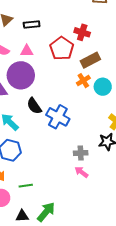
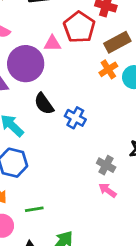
pink triangle: (27, 51) -> (52, 43), moved
blue cross: (58, 117) -> (75, 118), size x0.7
gray cross: (81, 153) -> (106, 165), turned 32

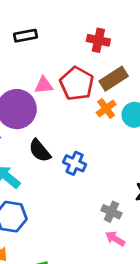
red pentagon: (79, 27) -> (77, 84), moved

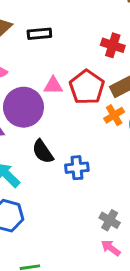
blue cross: (75, 163) -> (77, 168), turned -35

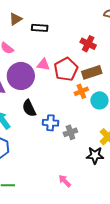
gray cross: (110, 220) -> (70, 132), moved, turned 32

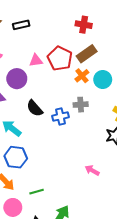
red cross: (88, 44) -> (84, 25), moved
purple circle: (21, 76) -> (17, 79), size x0.7
gray cross: (70, 132) -> (81, 105), moved, turned 32

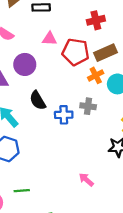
red cross: (84, 25) -> (96, 20), moved, turned -35
red pentagon: (60, 58) -> (76, 52), turned -30
pink triangle: (36, 60) -> (50, 39), moved

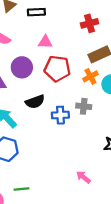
red pentagon: (76, 52) -> (57, 69), moved
black semicircle: (38, 100) -> (35, 102), turned -78

